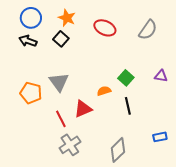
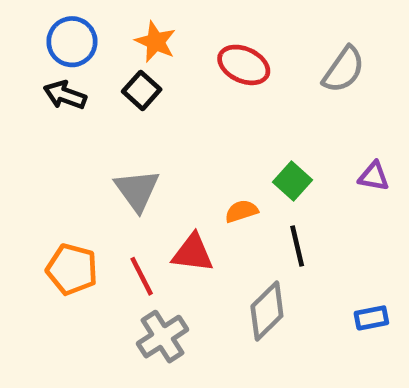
orange pentagon: (31, 93) -> (72, 269), moved
red triangle: (83, 109) -> (193, 253), turned 30
gray diamond: (118, 150) -> (267, 311), moved

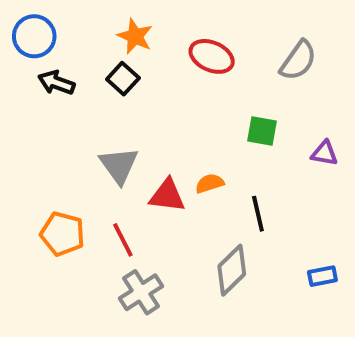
blue circle: (72, 42) -> (34, 36), moved
green square: (293, 181) -> (262, 131), moved, turned -32
red triangle: (193, 253) -> (167, 196), moved

